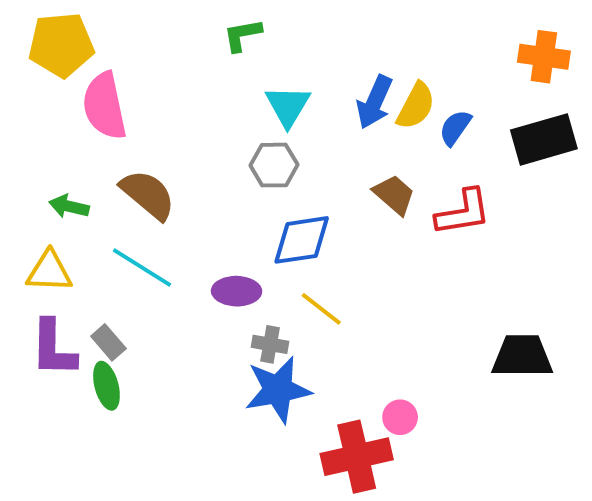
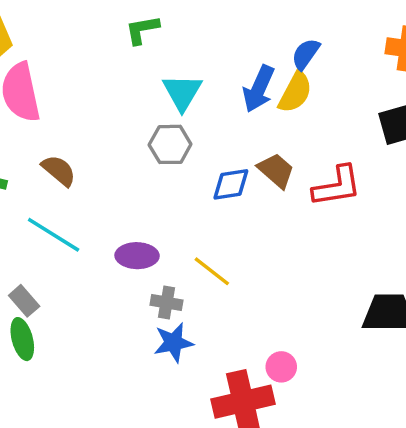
blue semicircle: (455, 128) -> (306, 54), moved
brown semicircle: (148, 195) -> (59, 170), size x0.7
blue diamond: (302, 240) -> (231, 184), moved, size x0.7
blue star: (278, 390) -> (174, 343), size x0.7

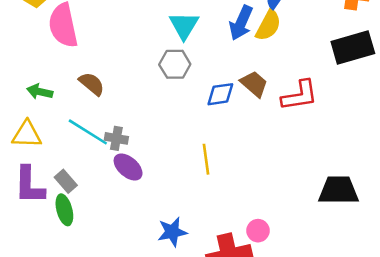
purple ellipse: (137, 256) -> (128, 167), moved, turned 40
yellow line: (212, 271) -> (206, 159), turned 44
gray cross: (167, 303) -> (116, 138), moved
blue star: (174, 343) -> (172, 232), moved

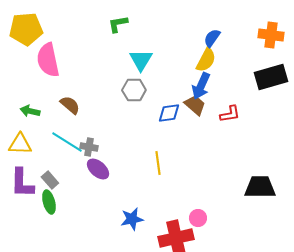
blue arrow: (241, 23) -> (201, 86), moved
red L-shape: (300, 96) -> (230, 114), size x0.7

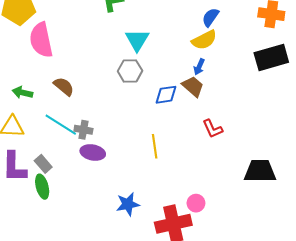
yellow semicircle: (206, 60) -> (204, 40), turned 35
blue arrow: (201, 86) -> (199, 67), size x0.6
red L-shape: (230, 114) -> (213, 129), moved, turned 75
purple ellipse: (98, 169) -> (93, 152), turned -30

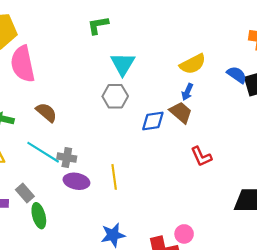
blue semicircle: (210, 17) -> (237, 75), moved, turned 90
yellow line: (155, 146) -> (114, 177), moved
green ellipse: (42, 187) -> (39, 216), moved

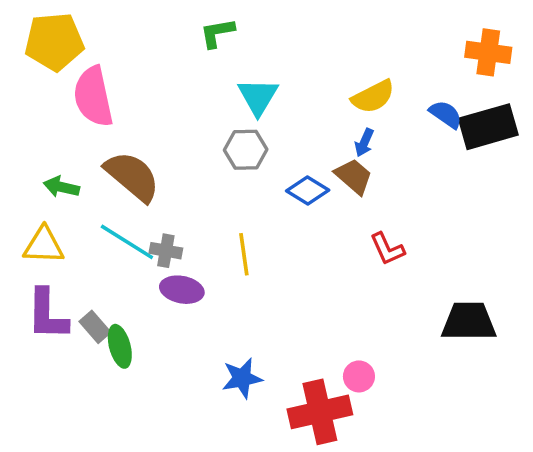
brown semicircle: (46, 112) -> (132, 176), size x1.6
blue diamond: (153, 121) -> (308, 190), turned 40
yellow line: (114, 177) -> (244, 254), moved
gray rectangle: (25, 193) -> (95, 327), moved

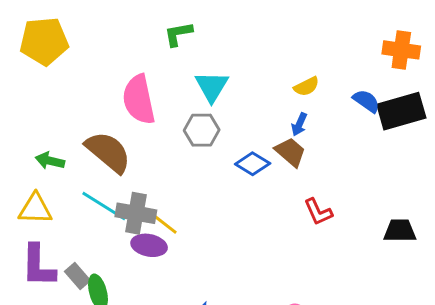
pink semicircle: (93, 97) -> (139, 100), moved
yellow semicircle: (373, 97) -> (306, 86), size x0.7
gray cross: (166, 251) -> (136, 213), size x1.5
yellow line: (244, 254) -> (162, 222), moved, turned -44
black trapezoid: (469, 322) -> (400, 231), moved, size x0.7

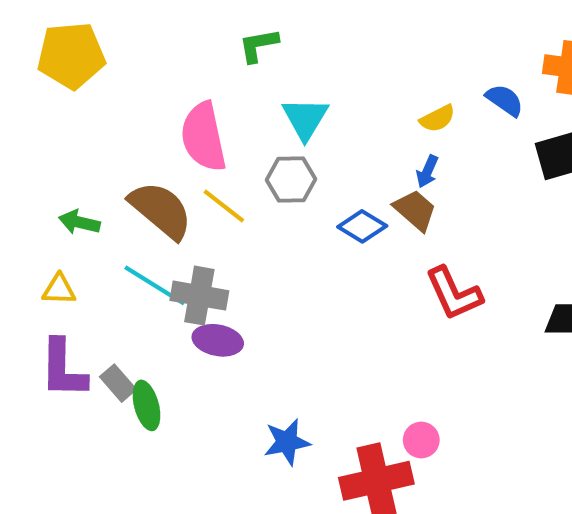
blue semicircle: (366, 101) -> (505, 100), moved
yellow triangle: (35, 209) -> (59, 289), size x0.7
red L-shape: (318, 212) -> (454, 294), size x1.4
yellow line: (162, 222) -> (224, 206), moved

